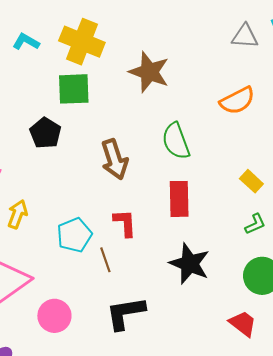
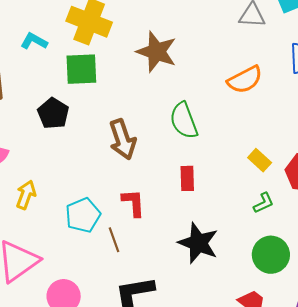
cyan L-shape: (26, 42) -> (34, 41), moved
red rectangle: (179, 199) -> (187, 178), size x0.7

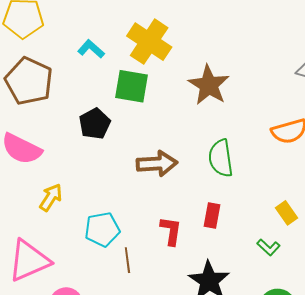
brown arrow: (122, 139) -> (157, 164), turned -87
red L-shape: (133, 203) -> (171, 231), moved
green L-shape: (264, 203) -> (269, 247), moved, turned 55

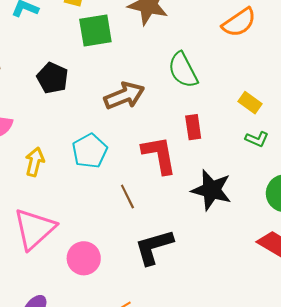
green square: (131, 86) -> (95, 30), moved
yellow rectangle: (287, 213) -> (250, 103), moved
cyan pentagon: (102, 229) -> (90, 151), moved
red L-shape: (171, 231) -> (159, 155), size x1.4

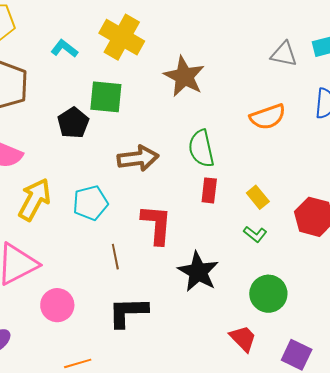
green square: (95, 30) -> (106, 97), moved
red rectangle: (193, 127) -> (209, 190), moved
yellow arrow: (35, 162) -> (34, 199), size x1.5

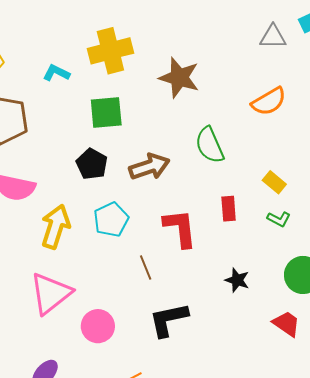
yellow cross: (122, 37) -> (110, 51), turned -33
black pentagon: (73, 123) -> (92, 164), moved
red rectangle: (209, 190) -> (229, 209), moved
black star: (198, 272) -> (237, 280), moved, size x0.6

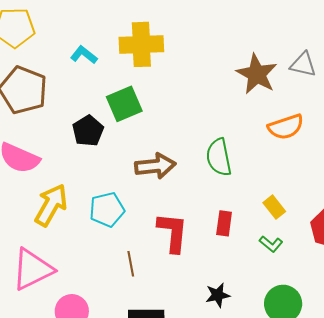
brown star: (179, 78) -> (257, 74), moved
green square: (106, 112) -> (124, 104), turned -30
black pentagon: (92, 164) -> (88, 131), moved
black star: (237, 280) -> (218, 295), turned 30

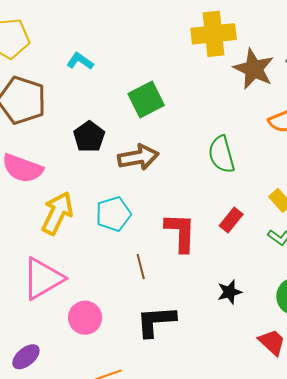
yellow cross: (141, 44) -> (214, 34), moved
green square: (124, 104) -> (146, 100), moved
brown arrow: (155, 166) -> (138, 157), moved
red rectangle: (224, 223) -> (231, 220), turned 35

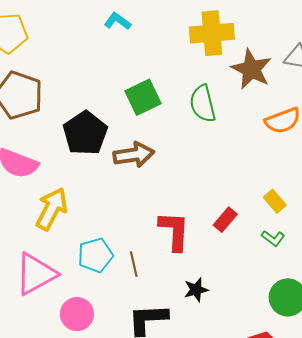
cyan L-shape: (80, 61) -> (118, 21), moved
black pentagon: (89, 137) -> (85, 133), size x1.4
green semicircle: (221, 154) -> (203, 104), moved
cyan pentagon: (113, 214) -> (95, 255), moved
black star: (230, 292) -> (196, 290), moved

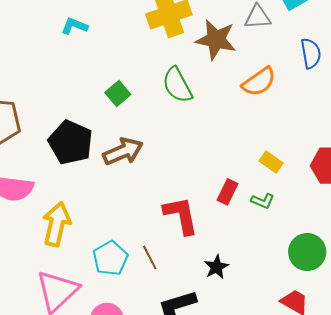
green square: (143, 97) -> (118, 93), size x0.7
green L-shape: (273, 238) -> (263, 201), moved

